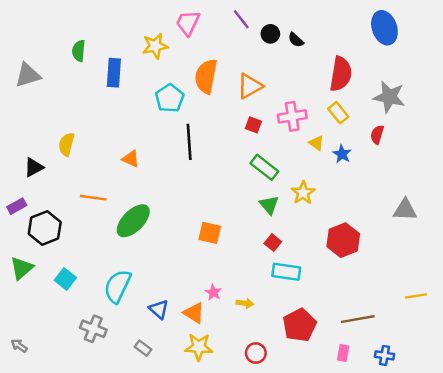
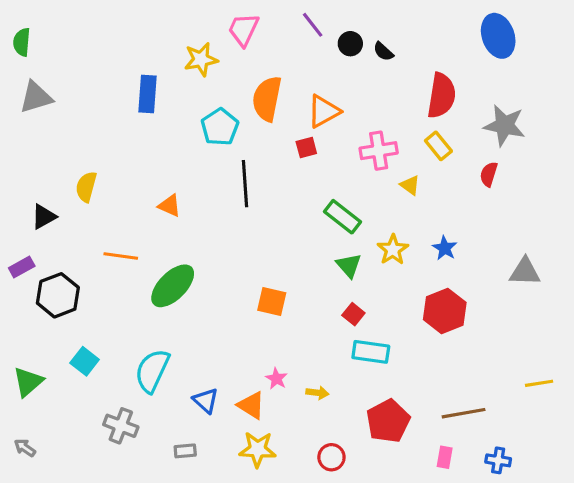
green semicircle: (79, 51) -> (22, 42), moved
red square: (253, 125) -> (306, 147), moved, turned -35
blue star: (342, 154) -> (445, 248), moved
green triangle: (22, 268) -> (28, 382), moved
gray rectangle: (143, 348) -> (185, 451), turned -42

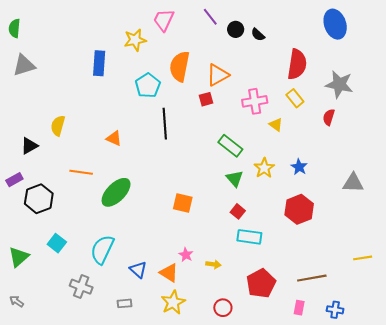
yellow star: (258, 449) -> (173, 302), turned -30

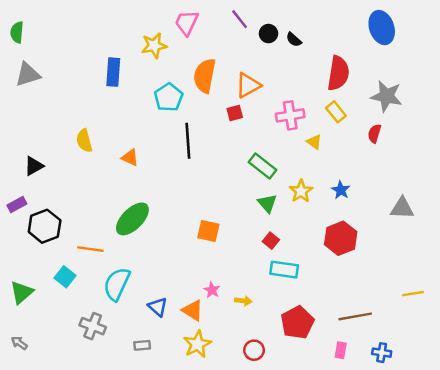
yellow semicircle: (58, 126) -> (84, 141), moved, turned -30
orange line: (81, 172) -> (90, 249), moved

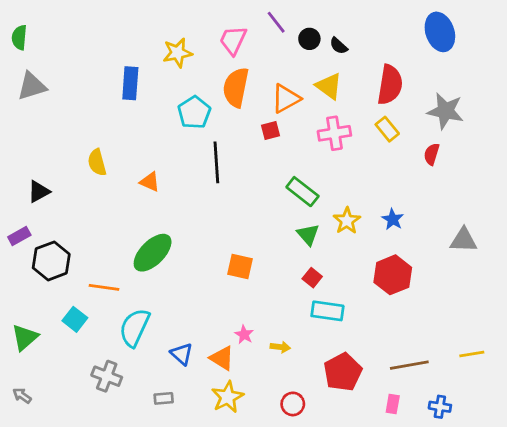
pink trapezoid: (187, 23) -> (233, 40), moved
yellow triangle: (314, 142) -> (329, 86), moved, size x1.5
yellow line: (413, 294) -> (472, 354), moved

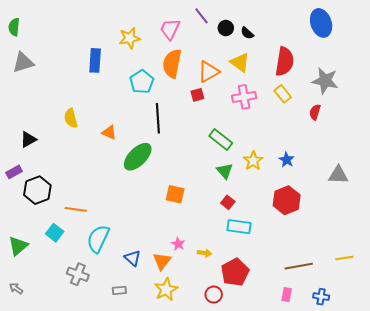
green ellipse: (153, 253) -> (138, 157), moved
orange triangle: (222, 358) -> (162, 261), turned 36
red pentagon: (343, 372) -> (235, 272), moved

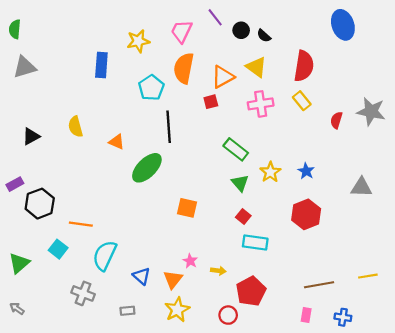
gray star: (325, 81) -> (371, 111), moved
black triangle: (28, 139) -> (31, 136), moved

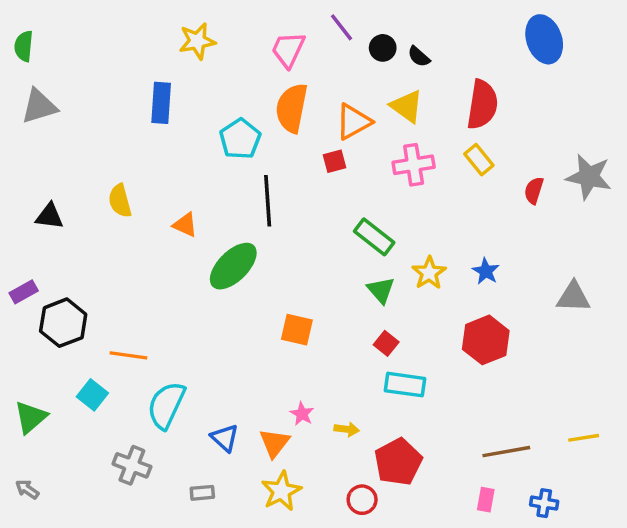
yellow star: (138, 41) -> (197, 41), moved
black triangle: (31, 136) -> (49, 216), turned 36

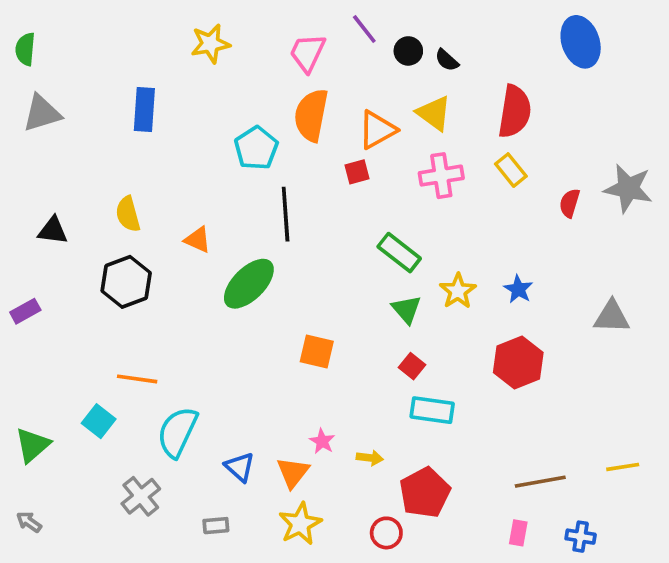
blue rectangle: (161, 103) -> (144, 110), moved
black hexagon: (63, 323) -> (126, 282), moved
gray cross: (132, 465) -> (141, 496), turned 30

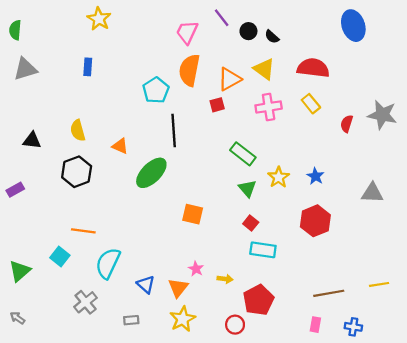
yellow star: (210, 44) -> (99, 19), moved, turned -30
blue rectangle: (144, 110) -> (88, 67), size x0.7
red semicircle: (515, 111) -> (313, 68), turned -92

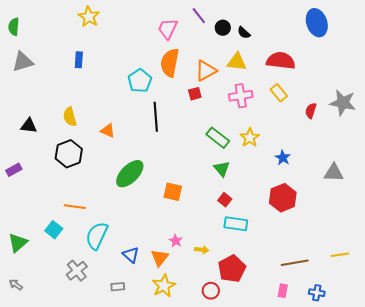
yellow triangle: (264, 69) -> (237, 62), turned -30
green ellipse: (151, 173) -> (130, 174), moved
yellow star: (279, 177) -> (250, 138), moved

